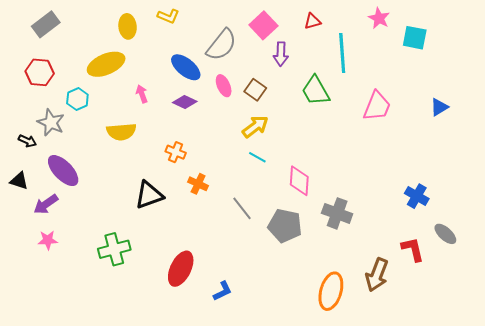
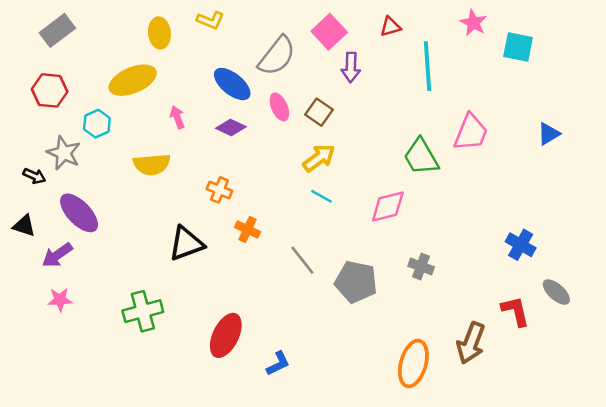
green trapezoid: (316, 91) -> (421, 157), moved
pink diamond: (299, 181) -> (388, 207), moved, turned 72
gray cross: (337, 213) -> (421, 267), size x0.7

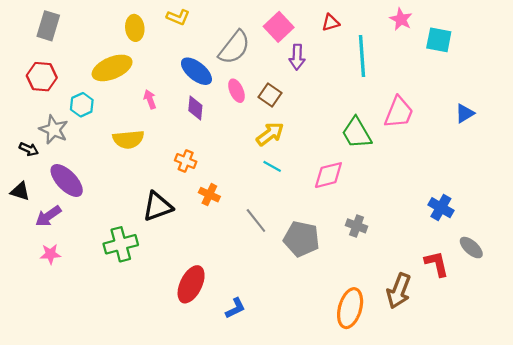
gray rectangle: (57, 30) -> (48, 26), turned -36
purple diamond: (231, 127) -> (195, 108), turned 70
green cross: (143, 311) -> (121, 244), moved

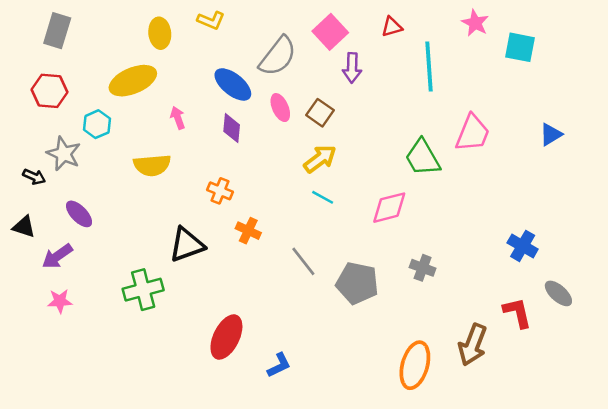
purple ellipse: (67, 180) -> (79, 214), size x0.7

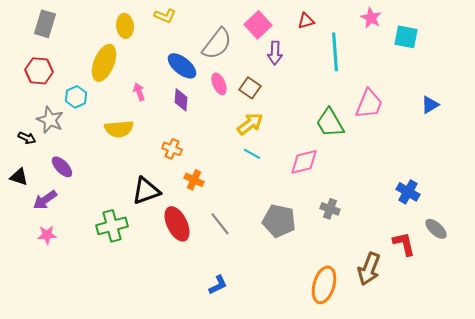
yellow ellipse: (133, 81) -> (104, 63), turned -45
gray line: (303, 261) -> (220, 224), moved
red ellipse: (226, 337) -> (177, 224), moved, turned -52

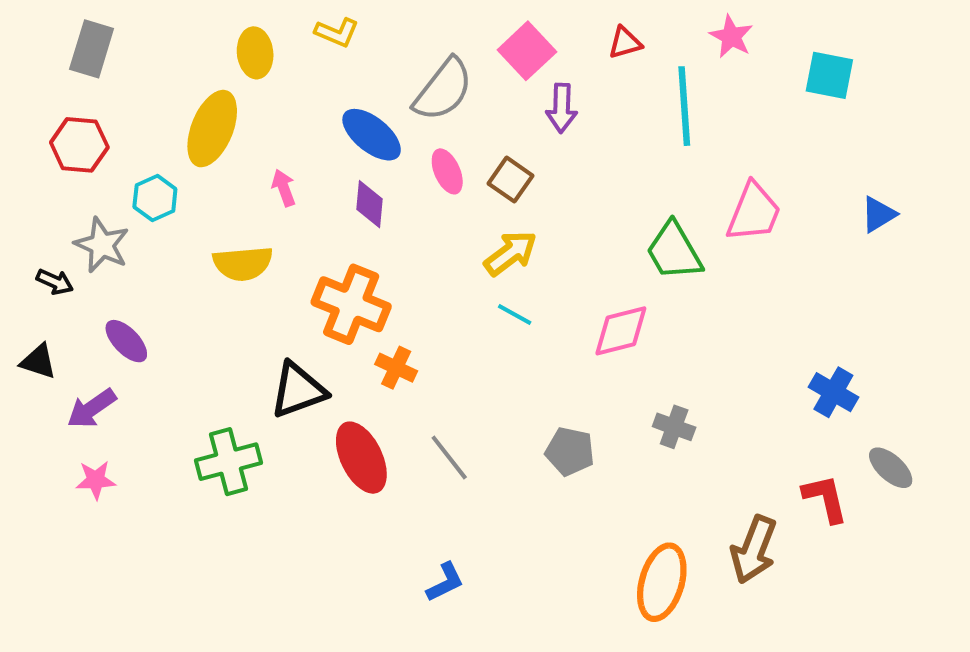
pink star: (371, 18) -> (731, 37), moved
orange cross: (172, 149) -> (351, 304), size x1.8
gray pentagon: (279, 221) -> (570, 451), size x0.7

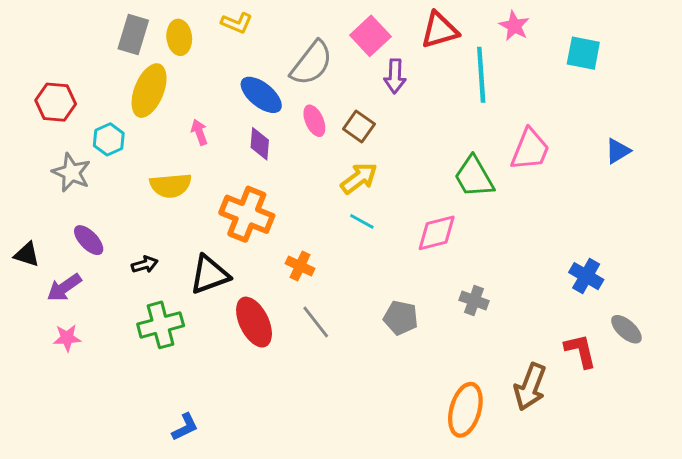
red triangle: (625, 43) -> (439, 30), size x1.6
gray rectangle: (92, 49) -> (133, 34), moved
black arrow: (55, 282) -> (145, 265), moved, turned -40
orange cross: (396, 368) -> (300, 266), moved
blue L-shape: (445, 582) -> (185, 427), moved

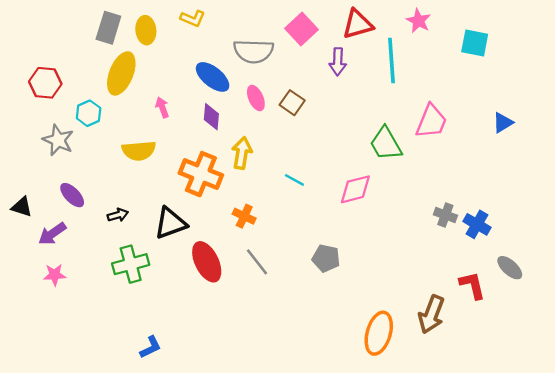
gray semicircle: (312, 63) -> (254, 51), turned 54
purple arrow: (395, 76) -> (338, 62), moved
yellow arrow: (359, 178) -> (242, 153), moved, turned -44
gray cross: (474, 300) -> (445, 215), moved

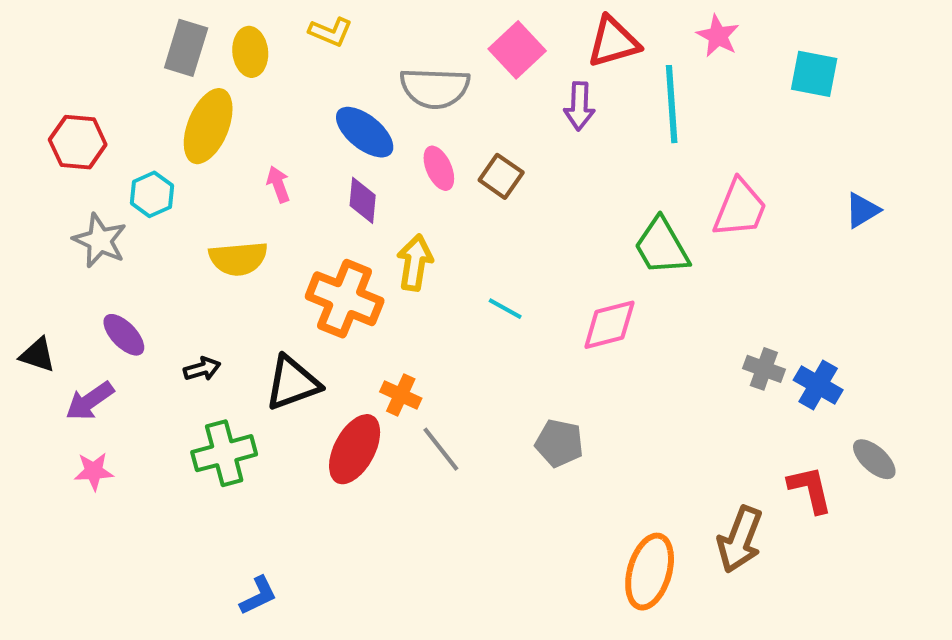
orange cross: (244, 216) -> (401, 395), moved
red ellipse: (207, 262) -> (355, 449), turned 54

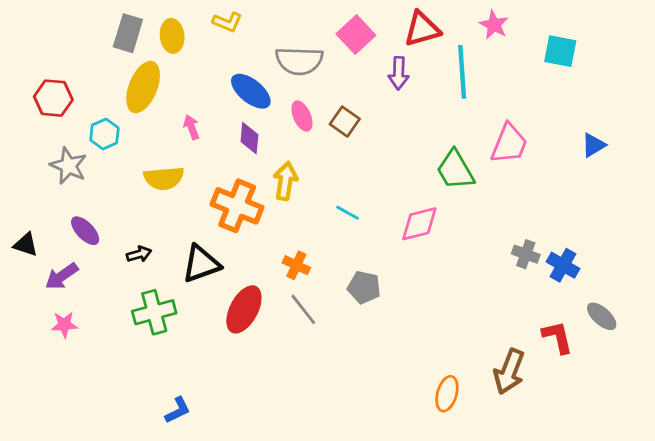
orange cross: (401, 395) -> (296, 265), moved
gray pentagon: (559, 443) -> (364, 287), moved
orange ellipse: (650, 572) -> (447, 394), size x0.7

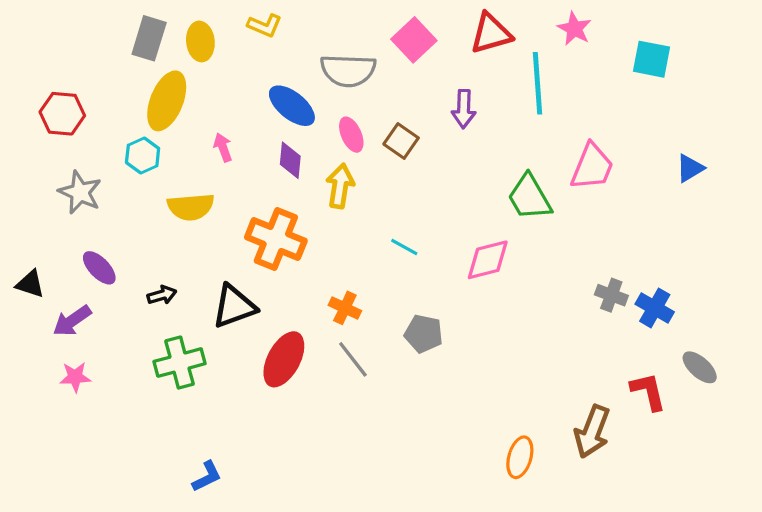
purple arrow: (399, 73) -> (464, 109), moved
cyan hexagon: (104, 134) -> (143, 155), moved
yellow arrow: (285, 181) -> (340, 186), moved

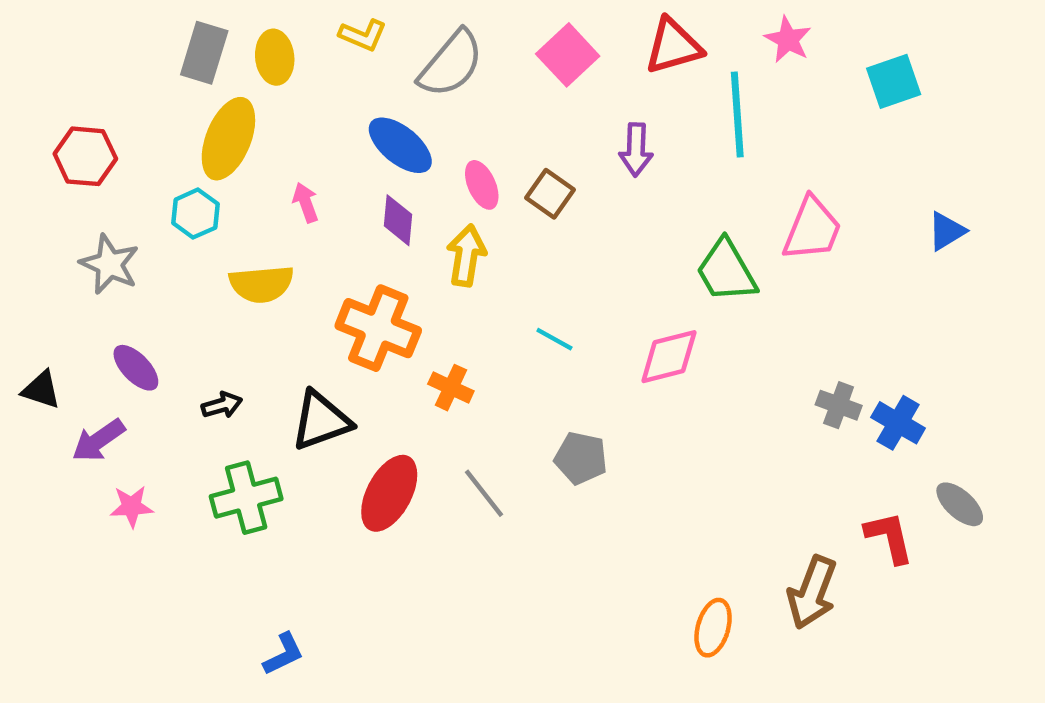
cyan square: (651, 59) -> (894, 81), turned -30
gray semicircle: (348, 70) -> (451, 64), moved, turned -52
orange cross: (345, 308) -> (451, 388), moved
pink star: (75, 377) -> (132, 506), moved

